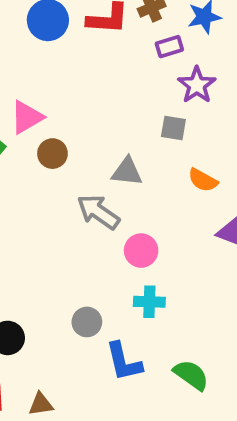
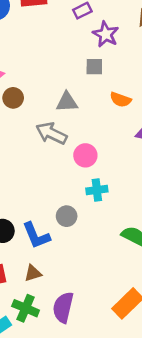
gray circle: (87, 322) -> (67, 216), moved
blue L-shape: (124, 362) -> (36, 236), moved

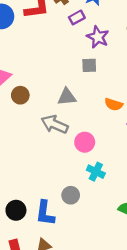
orange semicircle: (120, 100) -> (114, 104), moved
cyan cross: (97, 190) -> (96, 172), turned 36
blue L-shape: (36, 236) -> (45, 213), turned 32

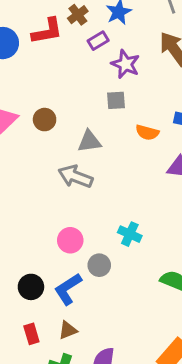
brown circle: (20, 95) -> (45, 120), moved
orange semicircle: (114, 104) -> (147, 132), moved
pink circle: (85, 142) -> (70, 240), moved
blue L-shape: (45, 213) -> (68, 289), turned 52

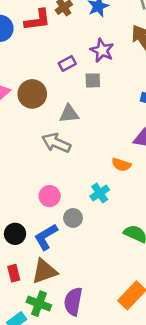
purple rectangle: (98, 41) -> (67, 64), moved
brown circle: (45, 120) -> (32, 94), size x1.5
orange semicircle: (147, 132) -> (121, 165), moved
cyan cross: (130, 234) -> (100, 193), turned 30
brown triangle: (68, 330) -> (44, 271), size x1.6

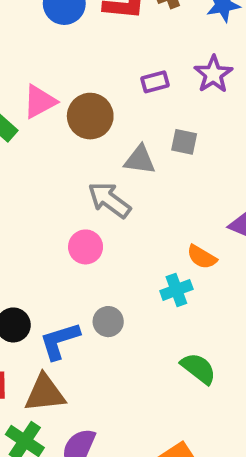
gray square: (93, 80) -> (184, 142), moved
cyan cross: (100, 193) -> (176, 290), moved
pink circle: (50, 196) -> (86, 247), moved

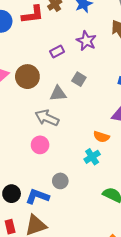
gray square: (184, 142) -> (79, 79), turned 32
blue L-shape: (60, 341) -> (37, 196), turned 50

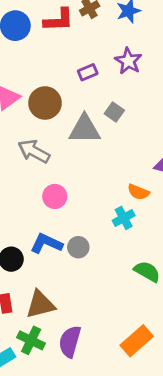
gray triangle: (58, 94) -> (85, 129), size x1.4
gray arrow: (47, 118) -> (34, 151), moved
blue L-shape: (37, 196) -> (46, 243), moved

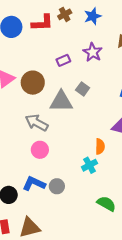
gray arrow: (34, 151) -> (37, 123), moved
orange semicircle: (138, 192) -> (100, 146), turned -112

